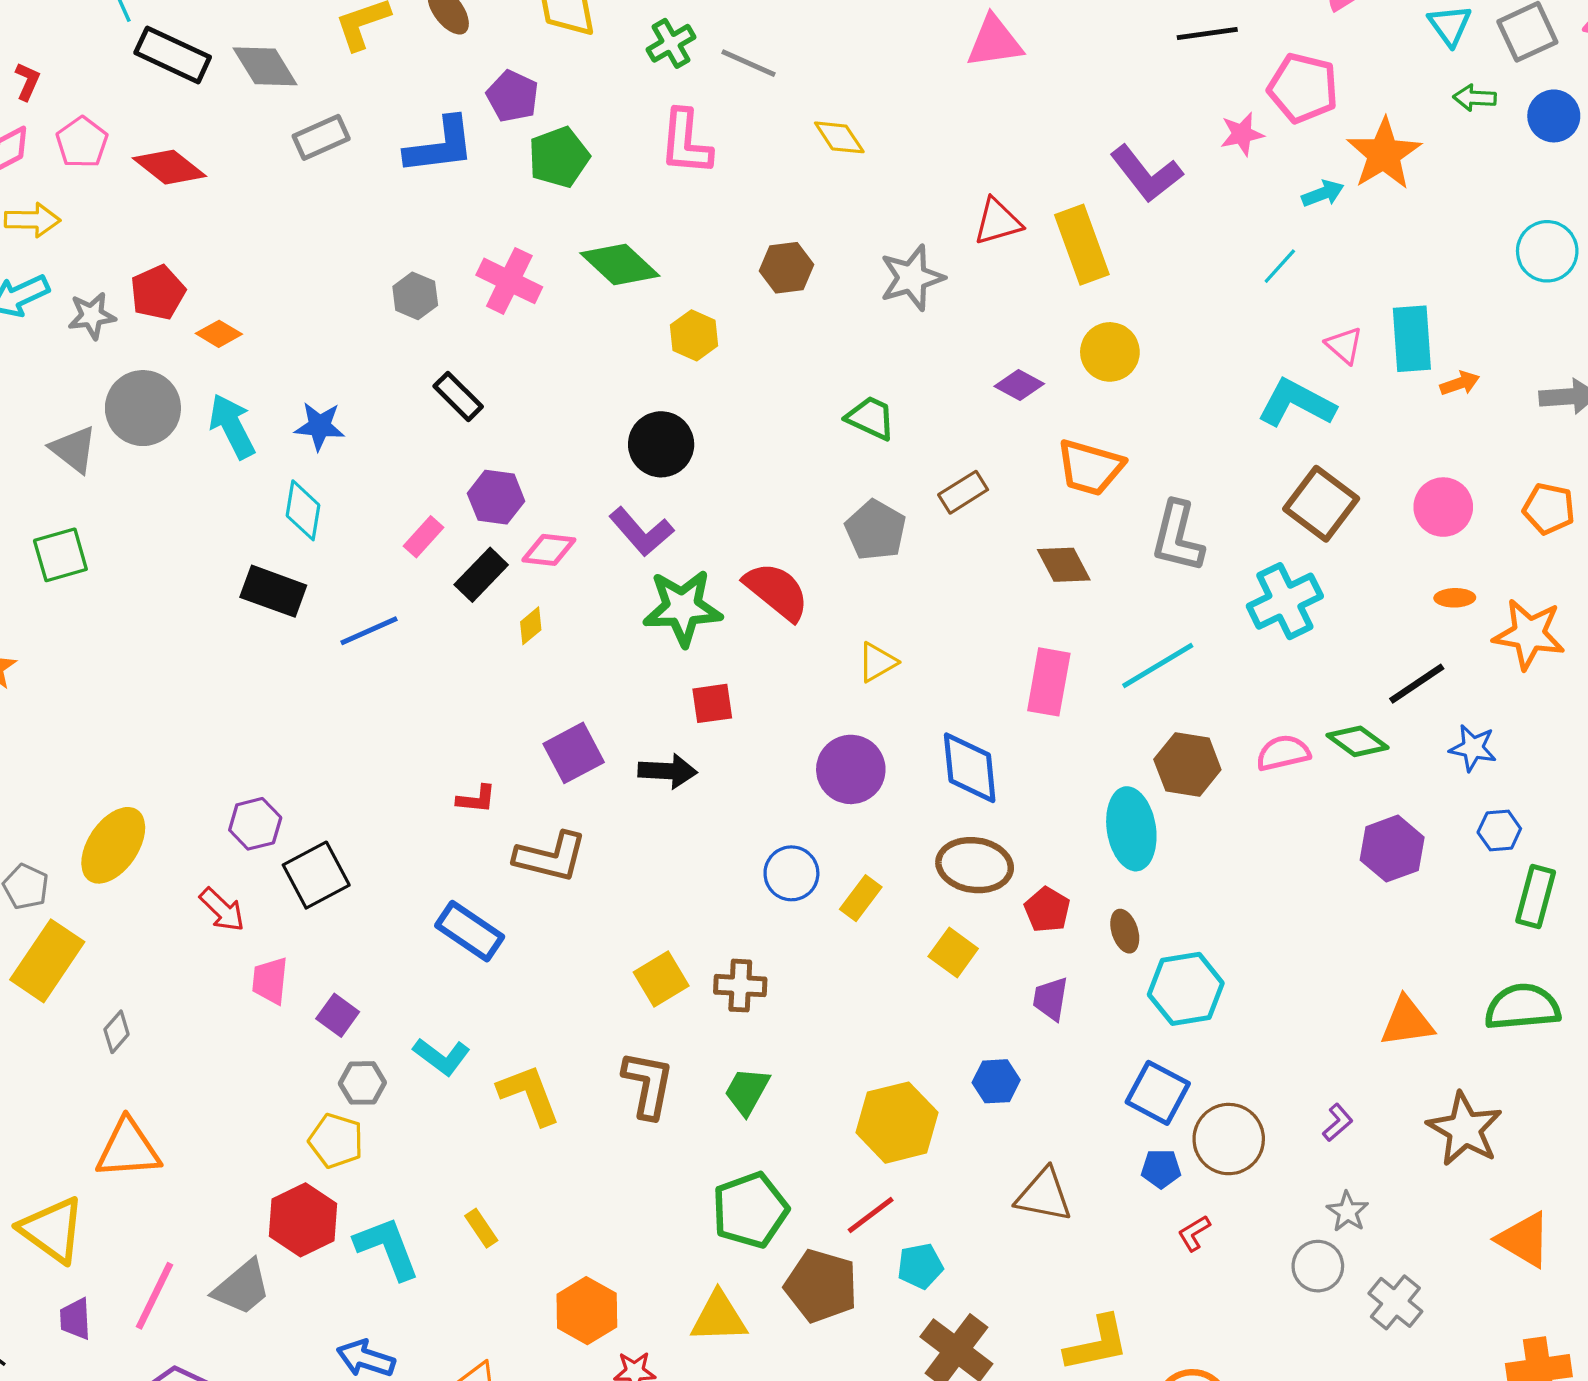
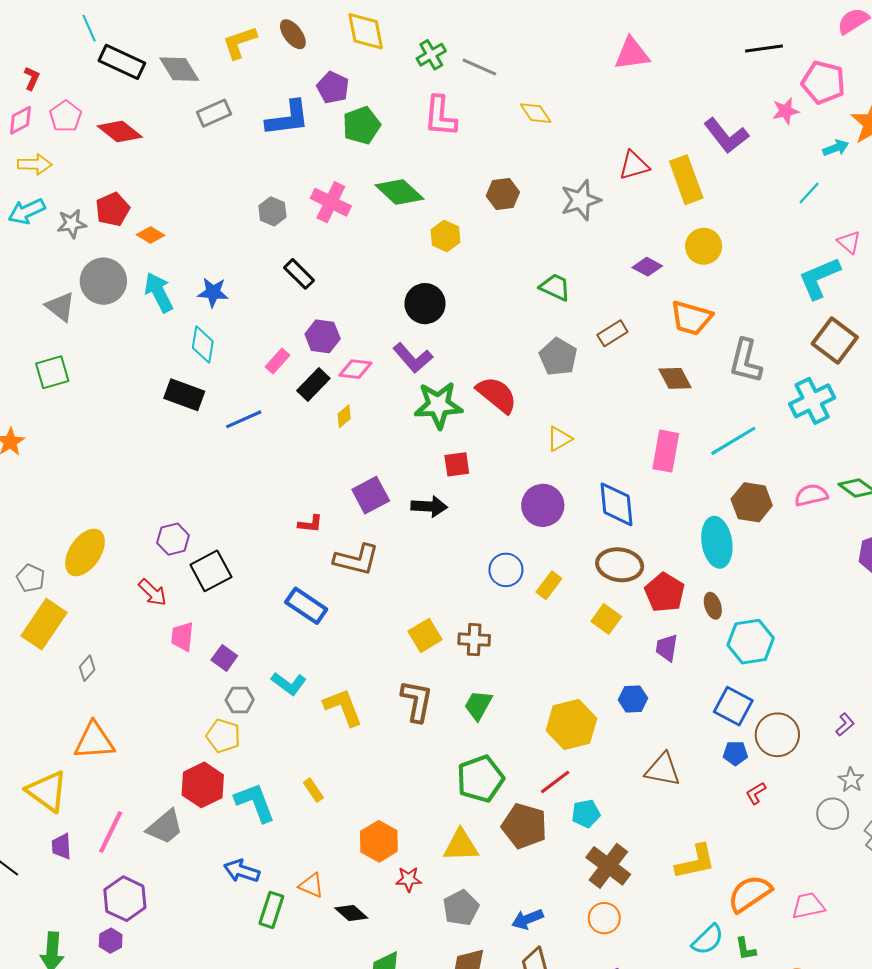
cyan L-shape: (1296, 403) -> (819, 278), turned -51
red pentagon: (1047, 910) -> (665, 592), size x1.4

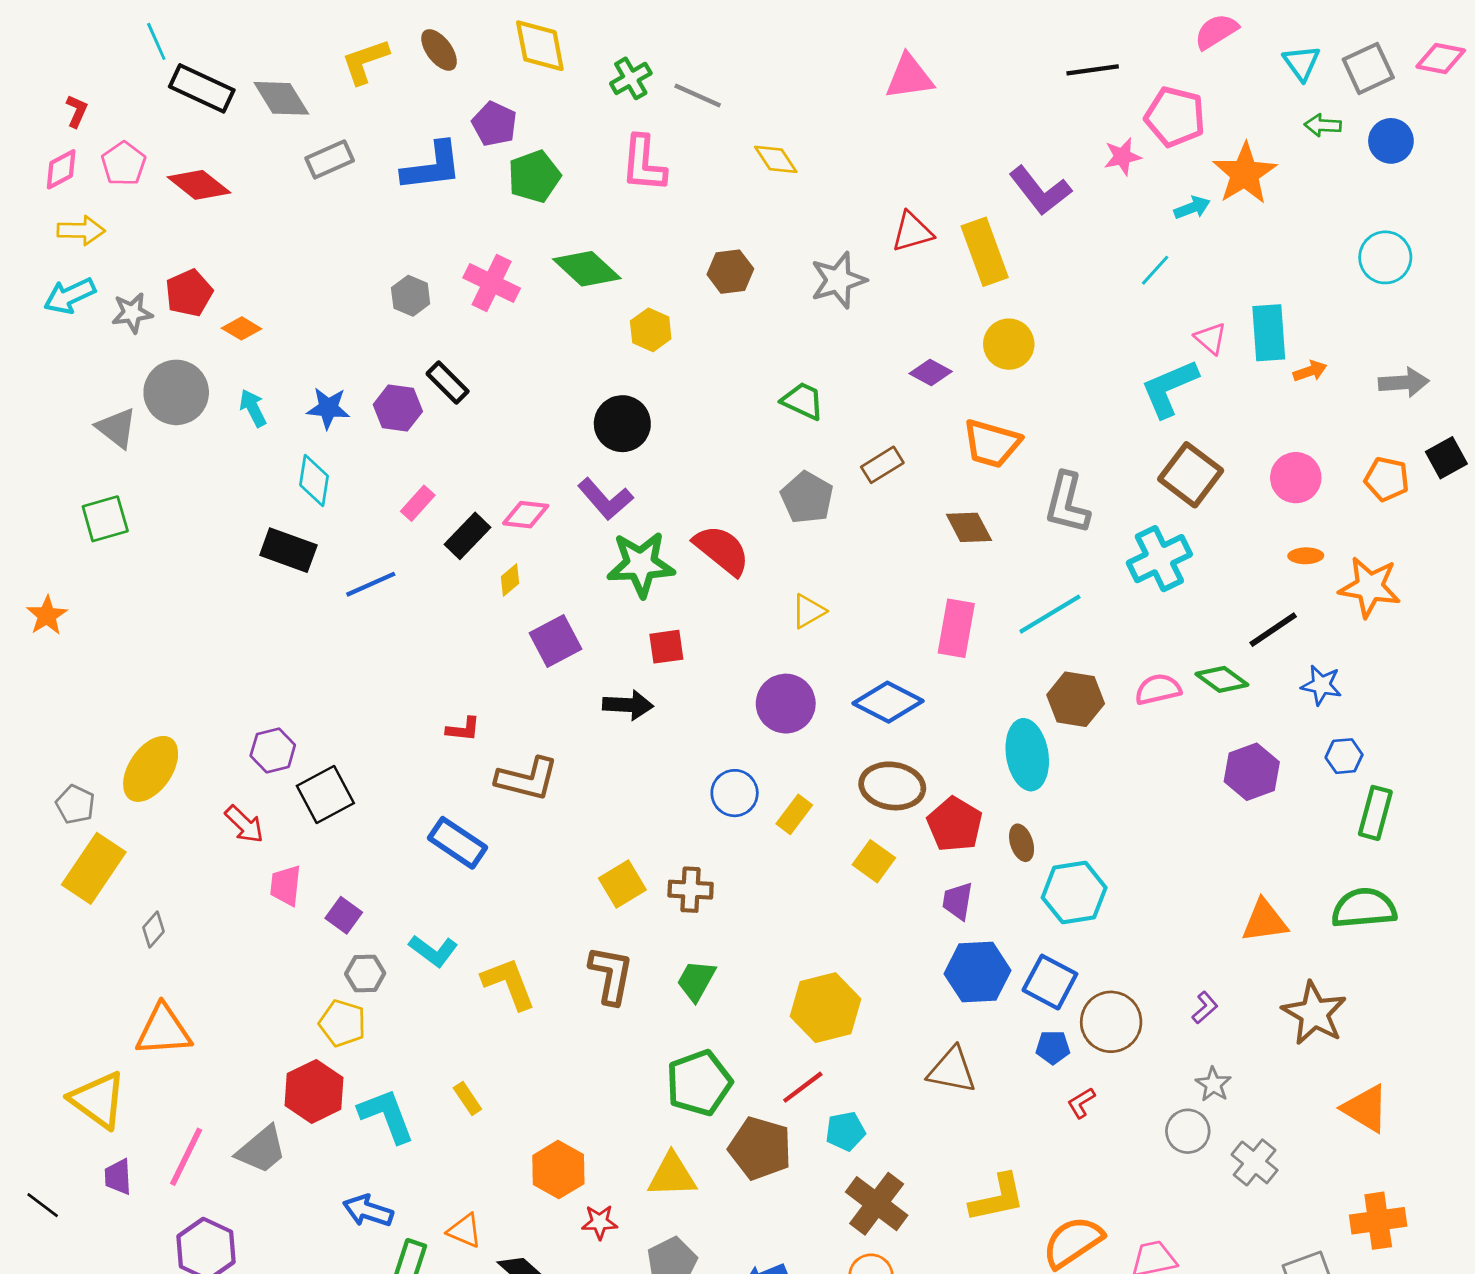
cyan arrow: (159, 292) -> (253, 408), size x0.7
purple hexagon: (323, 336) -> (398, 408), moved
purple square: (371, 495) -> (556, 641), moved
blue diamond: (617, 504) -> (888, 702), turned -57
blue hexagon: (633, 699) -> (978, 972), moved, size x1.6

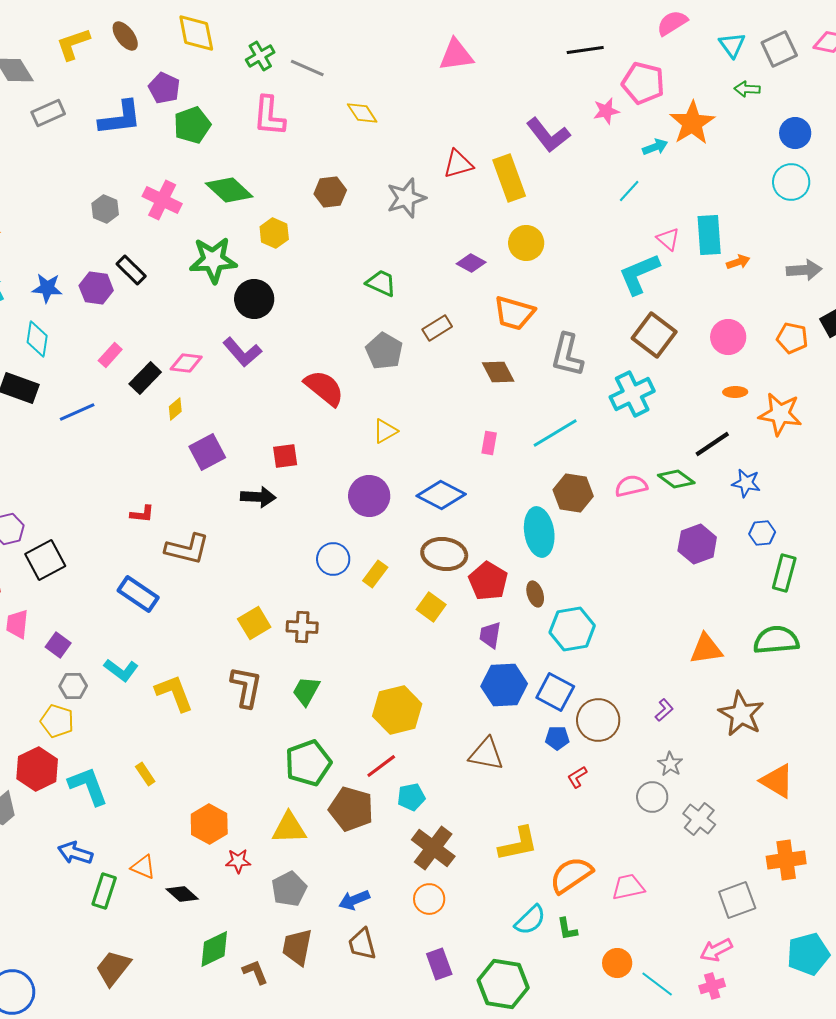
blue circle: (1391, 141) -> (795, 133), moved
green star: (641, 564) -> (213, 260), moved
pink rectangle: (956, 628) -> (489, 443), size x0.6

